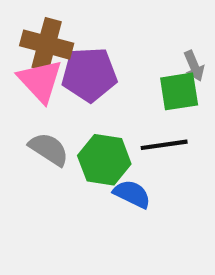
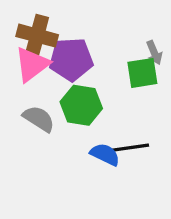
pink triangle: (40, 81) -> (32, 64), turned 36
black line: (164, 145) -> (130, 148), moved
green hexagon: (104, 160) -> (81, 105), moved

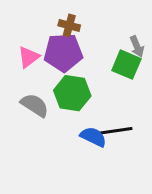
brown cross: (37, 36) -> (69, 25), moved, size x0.6
pink triangle: (32, 64) -> (29, 57), size x0.7
green square: (142, 73) -> (126, 65), turned 32

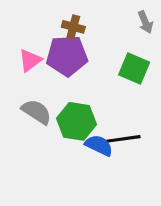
gray arrow: (137, 47) -> (145, 22), moved
green hexagon: (72, 93) -> (76, 121), moved

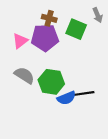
green square: (134, 68) -> (76, 29), moved
blue semicircle: (99, 145) -> (66, 98), turned 132

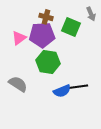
gray semicircle: (24, 75) -> (18, 84), moved
green hexagon: (51, 82) -> (48, 62), moved

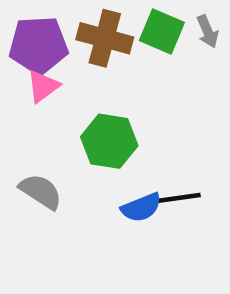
brown cross: (46, 17) -> (105, 38), size x1.6
green square: (71, 27) -> (162, 31), moved
purple pentagon: (42, 35) -> (38, 45), moved

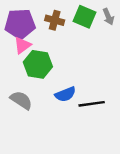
brown cross: (105, 38) -> (55, 20), size x0.7
green hexagon: (109, 141) -> (38, 64), moved
blue semicircle: (141, 207) -> (65, 94), moved

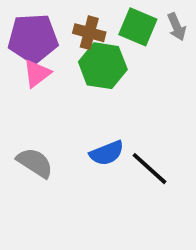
green hexagon: (38, 64) -> (103, 66), moved
black line: (92, 104) -> (149, 169), turned 50

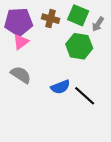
gray arrow: (177, 27) -> (98, 24), moved, turned 56
green hexagon: (103, 66) -> (79, 46), moved
gray semicircle: (35, 163) -> (21, 75), moved

